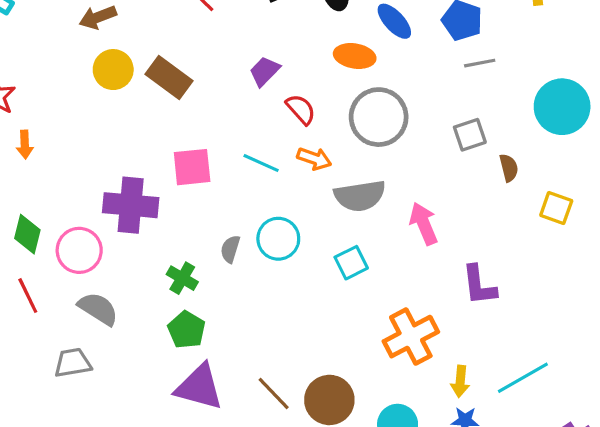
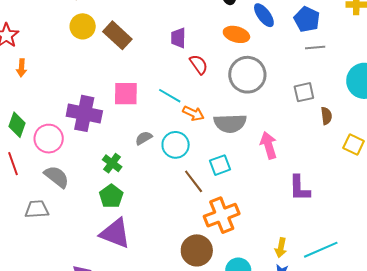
purple trapezoid: (265, 71) -> (178, 38), turned -50
orange arrow: (314, 159) -> (193, 113), moved
gray semicircle: (230, 249) -> (144, 138), moved, turned 36
orange cross: (411, 337) -> (222, 215), moved
brown line: (274, 394) -> (194, 181), moved

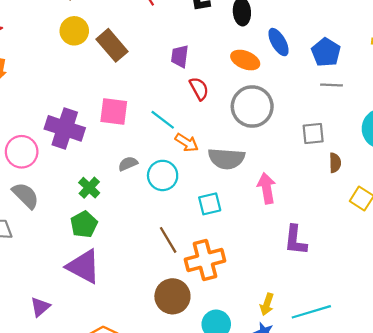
brown line: (194, 181) -> (168, 240), moved

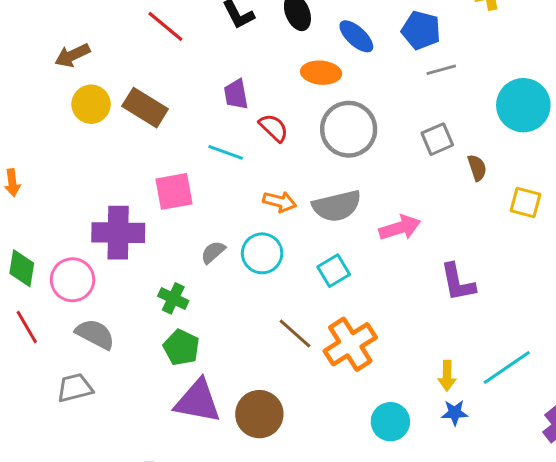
cyan line: (163, 120) -> (226, 152), moved
pink arrow: (267, 188) -> (400, 228), turned 100
brown circle: (172, 296) -> (259, 414), moved

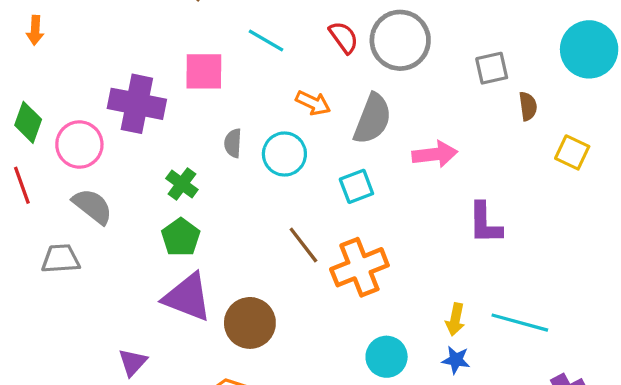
red semicircle: (274, 128) -> (344, 37), moved
gray semicircle: (337, 206) -> (373, 119), turned -66
gray semicircle: (213, 252) -> (233, 143), turned -56
cyan line: (507, 367) -> (520, 323), turned 39

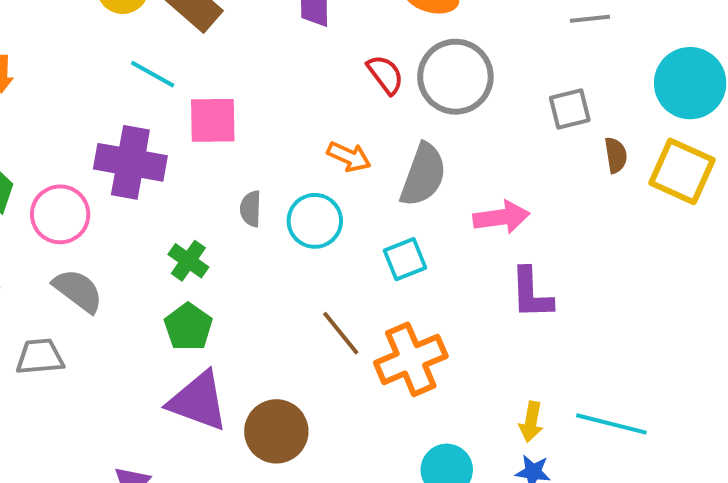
cyan line: (266, 40) -> (153, 74), moved
yellow square: (572, 152) -> (682, 171), moved, size x1.5
purple L-shape: (485, 223) -> (531, 293), moved

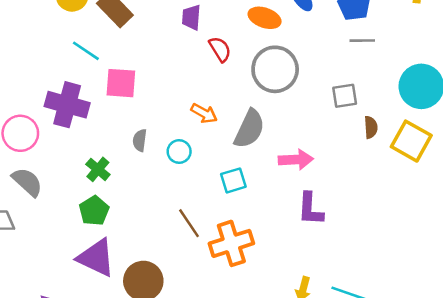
red semicircle: (385, 75) -> (220, 49), moved
cyan circle: (315, 221) -> (179, 152), size x0.7

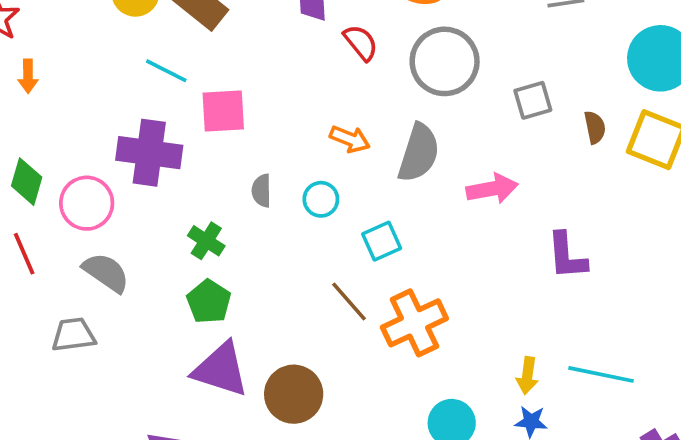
gray square: (345, 96) -> (533, 100), moved
cyan square: (233, 180) -> (382, 241), moved
purple L-shape: (310, 209) -> (567, 256), moved

